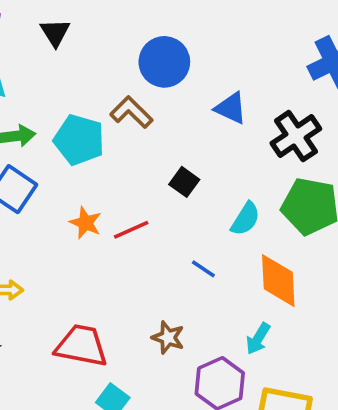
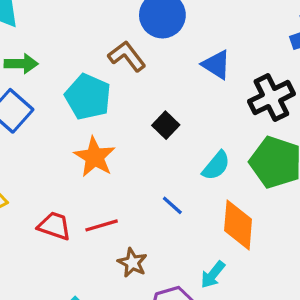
cyan pentagon: (79, 140) -> (88, 97), moved
orange star: (86, 223) -> (95, 157), moved, size x1.4
red line: (131, 230) -> (102, 225), moved
red trapezoid: (81, 346) -> (54, 226), moved, size x0.7

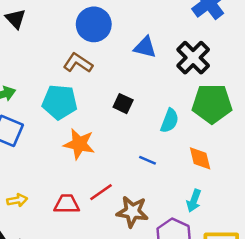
orange diamond: (238, 225) -> (200, 158), size x0.7
brown star: (132, 263) -> (132, 212), size x1.4

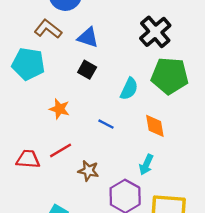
blue triangle: (145, 47) -> (88, 38), moved
orange star: (79, 144) -> (59, 109), moved, size x0.7
brown star: (132, 212) -> (88, 171), size x0.7

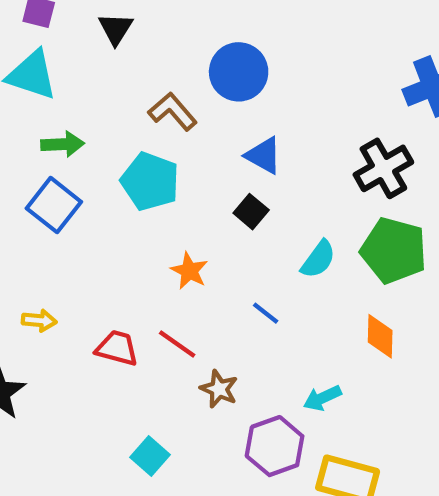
brown L-shape: (48, 29) -> (173, 112), moved
orange diamond: (155, 126) -> (380, 336), moved
red line: (61, 150) -> (177, 344), turned 55
cyan arrow: (146, 165) -> (322, 398), turned 30

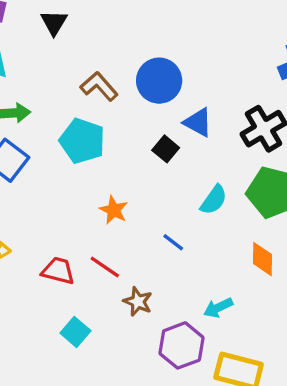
blue circle: (239, 72) -> (159, 81), moved
blue triangle: (264, 155) -> (198, 122), moved
black square: (251, 212) -> (166, 149), moved
cyan square: (150, 456) -> (75, 332), moved

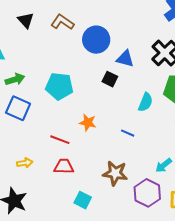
brown L-shape: (99, 86) -> (62, 22), moved
red line: (105, 267) -> (60, 140), moved
brown star: (138, 302) -> (115, 173), size x1.4

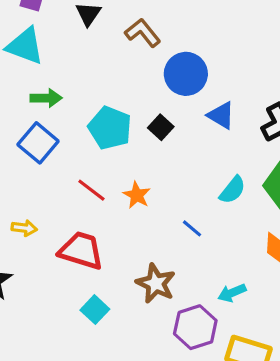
black square: (110, 79) -> (161, 127), moved
red line: (60, 140) -> (91, 190), moved
red trapezoid: (64, 166) -> (81, 251), size x1.4

